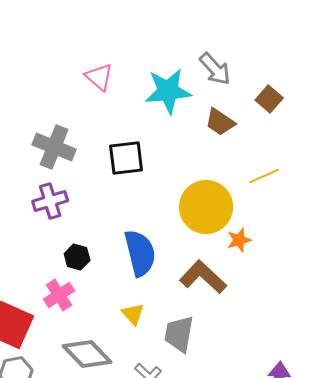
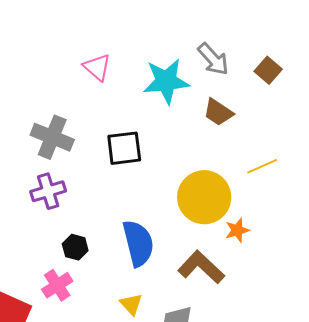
brown square: (269, 99) -> (268, 70), moved

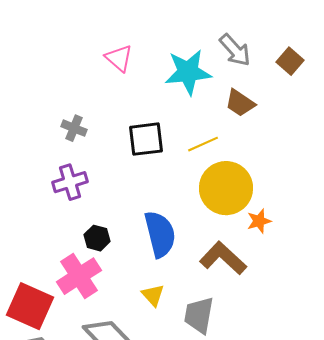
gray cross: (52, 137) -> (74, 128), size x0.6
yellow line: (262, 166) -> (203, 144), moved
pink cross: (57, 285) -> (79, 276), size x1.4

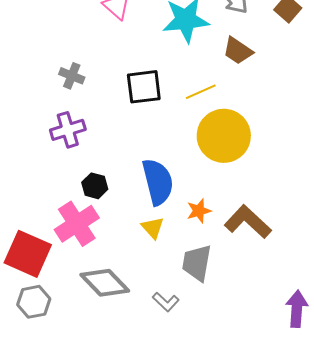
orange star: (259, 221) -> (199, 211), moved
brown L-shape: (223, 258) -> (248, 222), moved
yellow triangle: (153, 295) -> (153, 228), moved

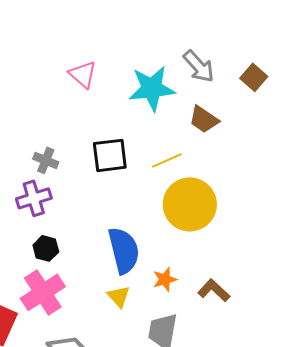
gray cross: (72, 76) -> (46, 160), moved
black hexagon: (95, 186) -> (46, 248), moved
brown L-shape: (248, 222) -> (214, 290), size x0.7

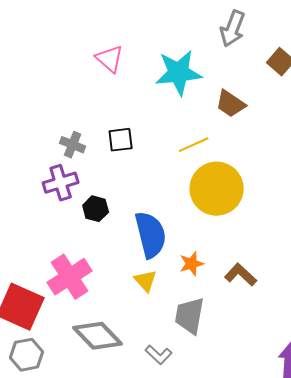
gray arrow: (199, 66) -> (233, 29), moved, turned 63
black square: (110, 155) -> (121, 140), moved, size x0.7
black hexagon: (46, 248) -> (96, 209), moved

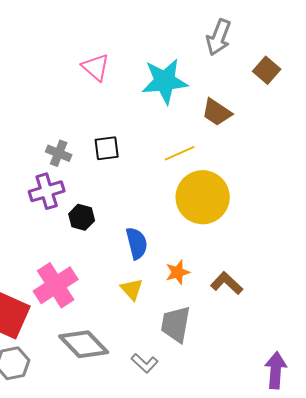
blue semicircle: (151, 235) -> (137, 243), size x0.7

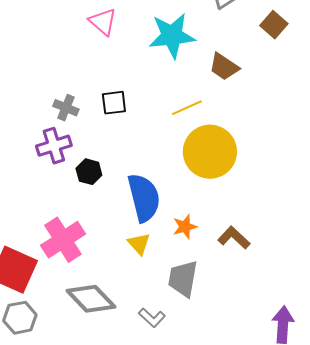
blue semicircle: (137, 243) -> (144, 198), size x1.5

